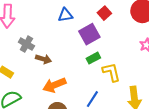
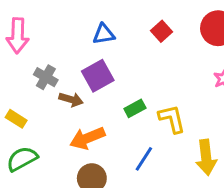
purple square: (89, 34) -> (98, 76), moved
green rectangle: (93, 58) -> (135, 108), moved

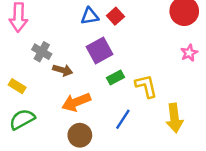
red square: (162, 31) -> (115, 16), moved
purple square: (98, 76) -> (99, 50), moved

